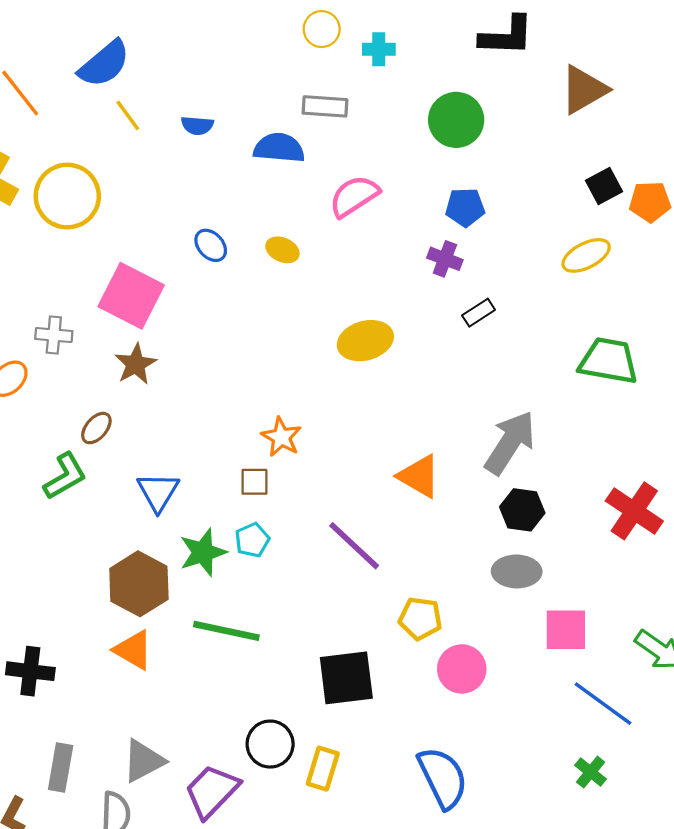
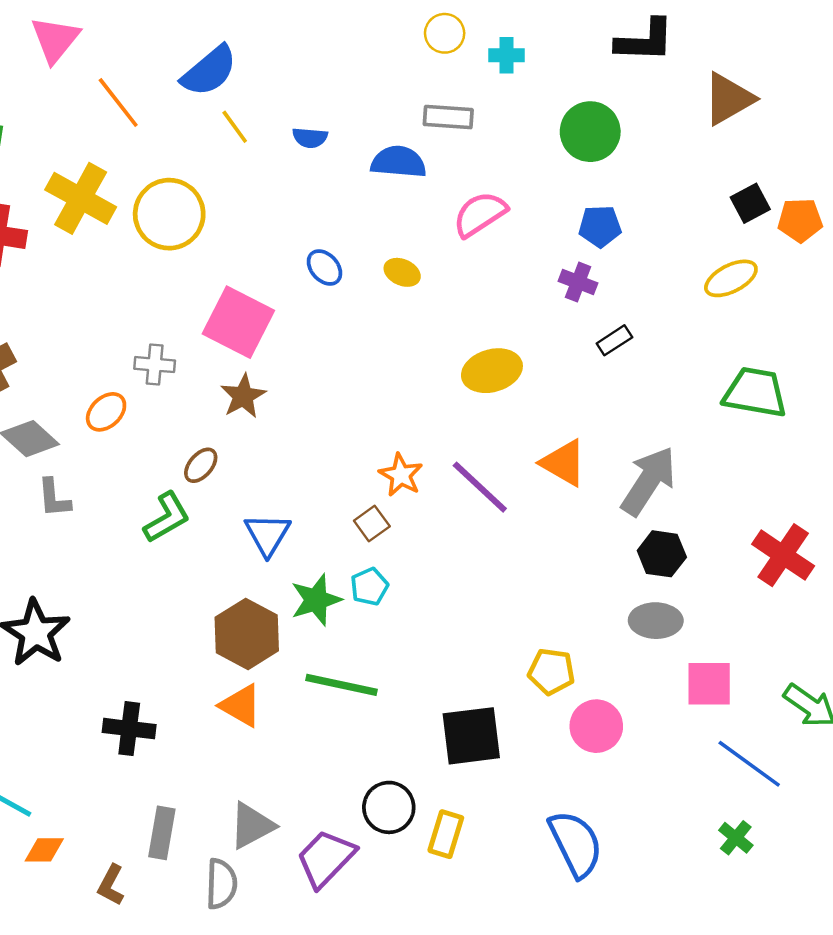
orange triangle: (419, 476) -> (564, 463), moved
brown square: (254, 482) -> (372, 524), turned -36
purple line: (354, 546) -> (480, 487), moved

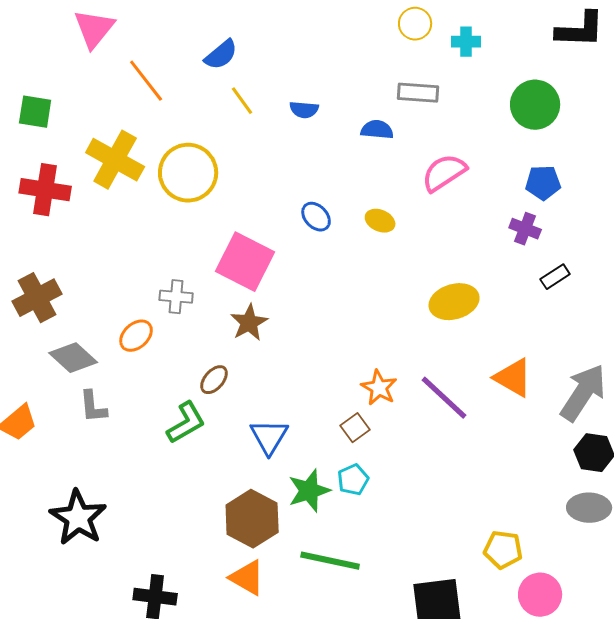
blue semicircle: (209, 71) -> (221, 55), size x0.7
blue semicircle: (399, 162) -> (377, 130), size x0.7

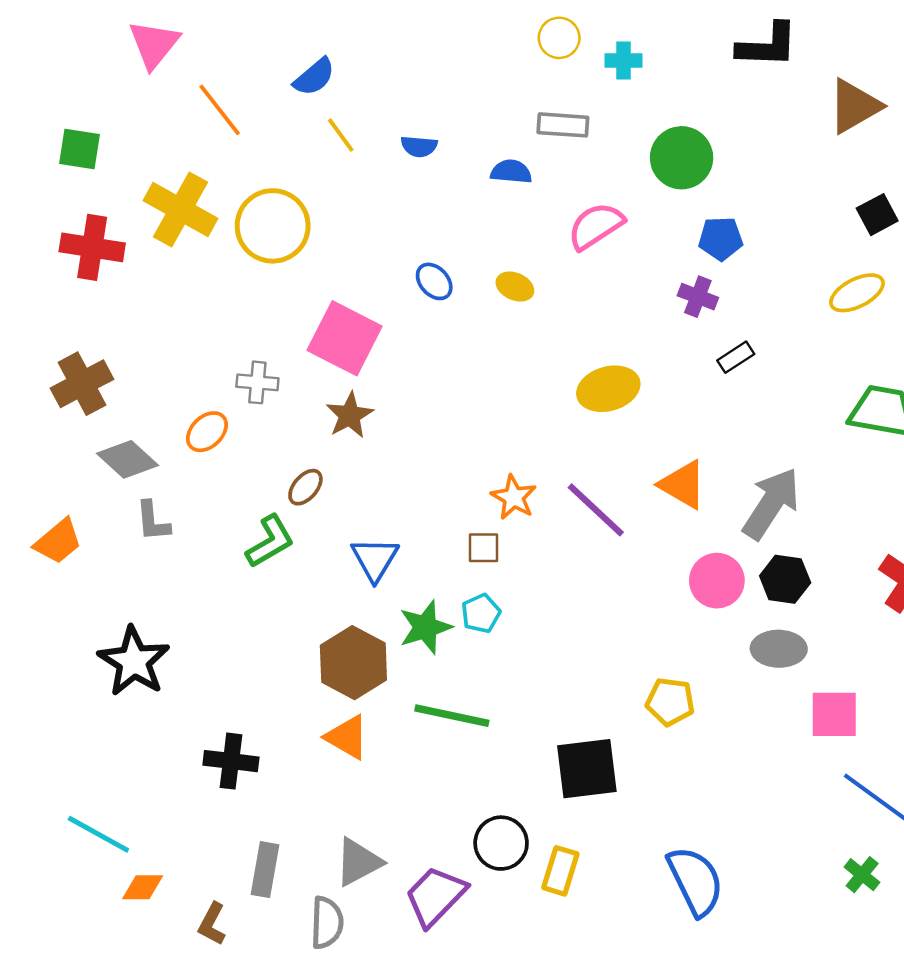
green circle: (535, 105) -> (682, 158), moved
brown square: (355, 428) -> (483, 548), turned 36
pink circle: (540, 595) -> (717, 581), moved

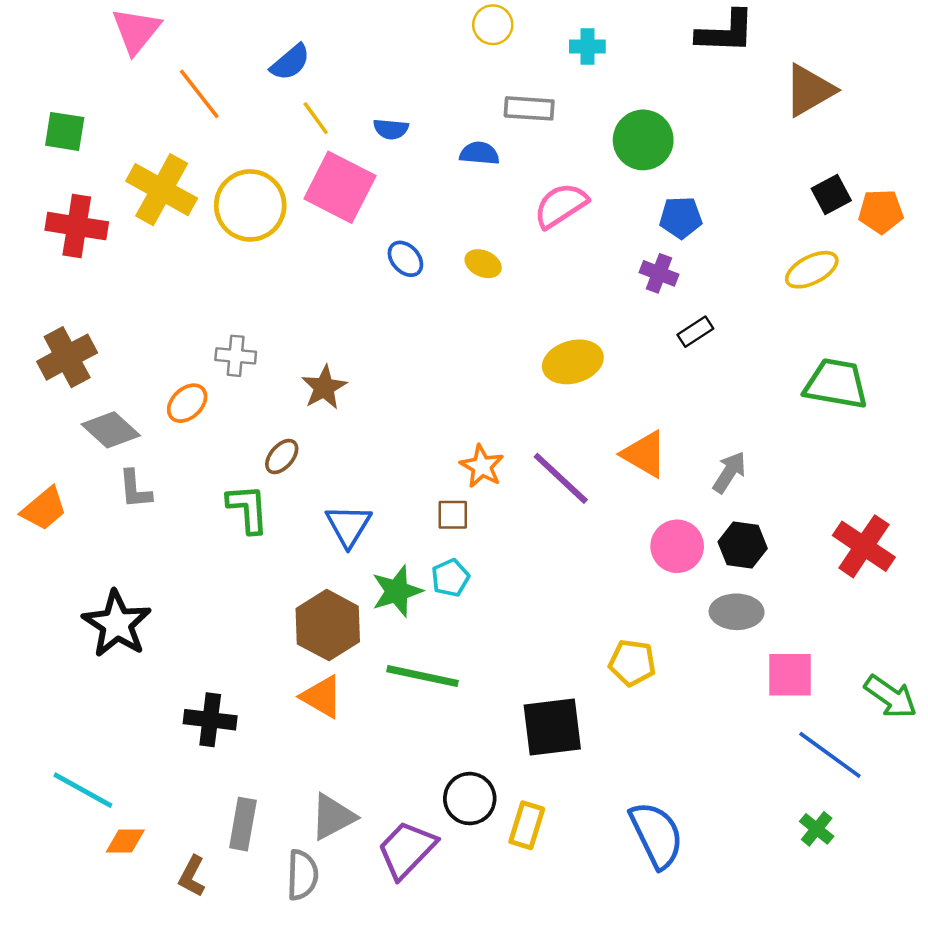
yellow circle: (559, 38) -> (493, 25), moved
pink square: (345, 338) -> (340, 187), moved
gray arrow: (771, 504) -> (729, 472), size x0.6
green L-shape: (270, 541) -> (248, 509), turned -64

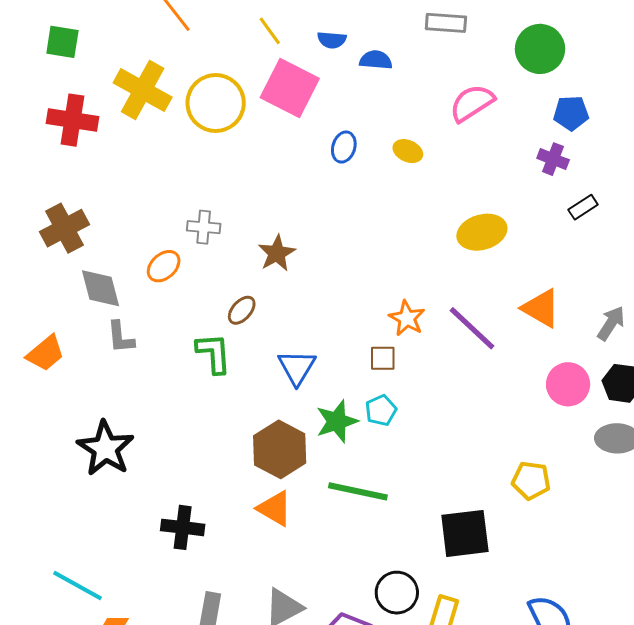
blue semicircle: (479, 153) -> (376, 60), moved
blue ellipse: (405, 259) -> (344, 147), turned 60
gray diamond: (111, 430) -> (101, 288), turned 33

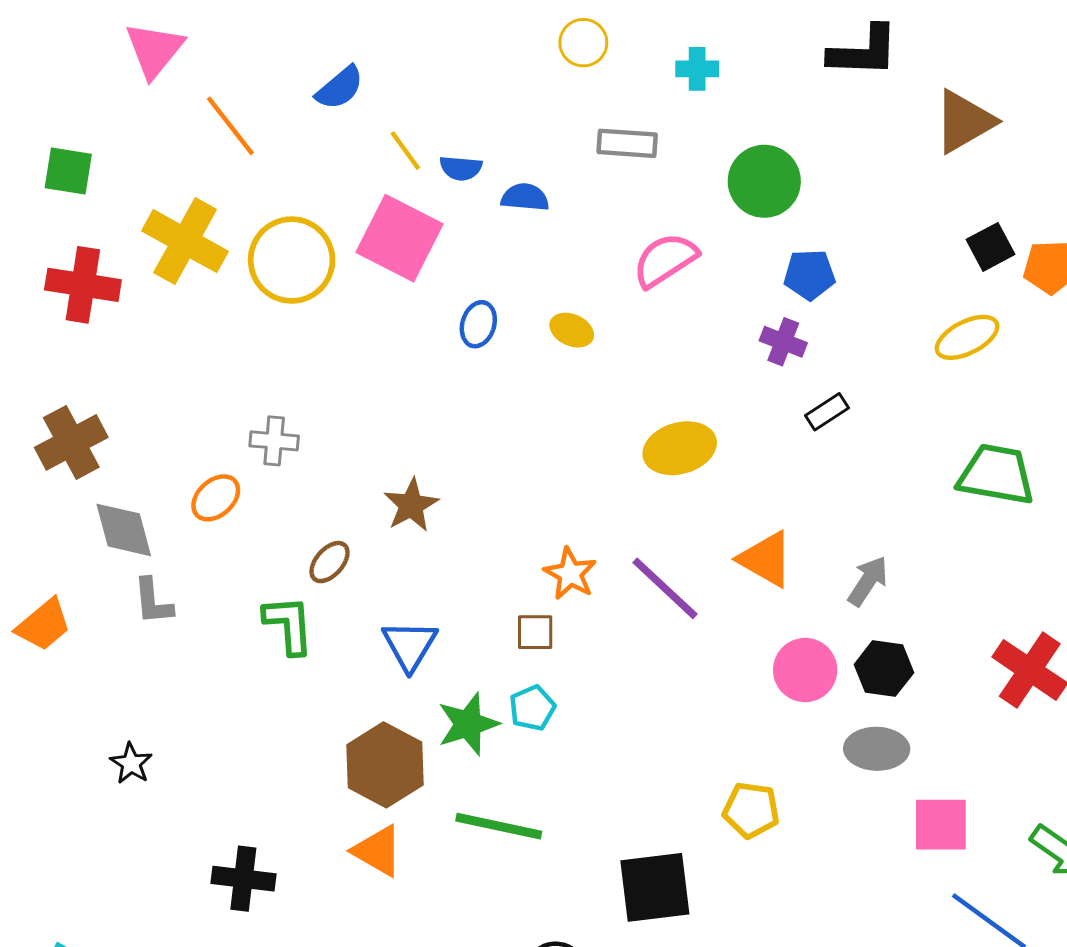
yellow line: (270, 31) -> (405, 151), moved
brown star: (277, 253) -> (411, 505), moved
black star: (106, 448) -> (131, 763), size x0.5

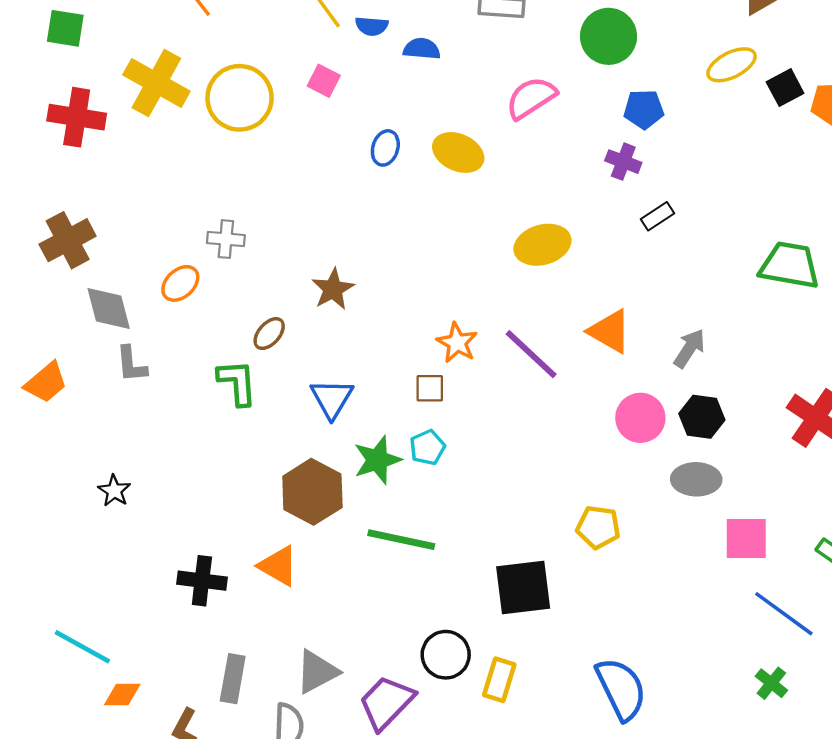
pink square: (400, 238) -> (324, 81), size x0.5
yellow ellipse: (572, 330) -> (458, 152), size x1.5
yellow ellipse: (967, 337) -> (732, 65), moved
orange triangle: (378, 851) -> (278, 566), moved

